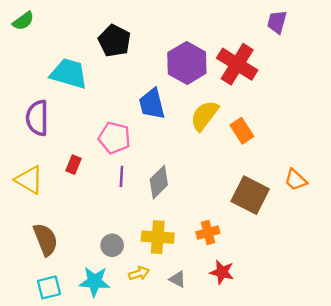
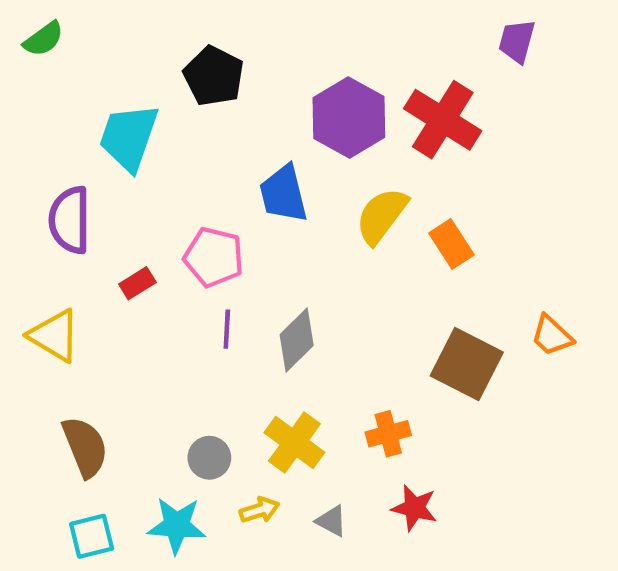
cyan trapezoid: (69, 73) -> (129, 137), turned -87
red rectangle: (74, 165) -> (137, 283), moved, turned 36
yellow cross: (158, 237) -> (294, 442), turned 32

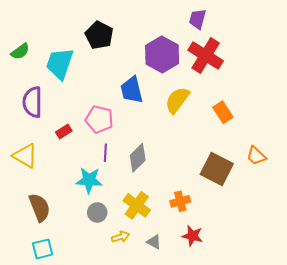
green semicircle: (44, 39) -> (20, 51), moved
purple trapezoid: (517, 41) -> (197, 19), moved
orange rectangle: (451, 244) -> (223, 112), moved
cyan star: (177, 525) -> (89, 180), moved

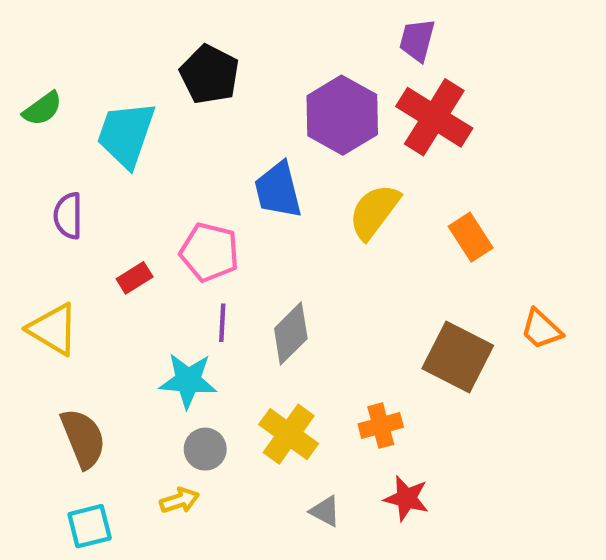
purple semicircle: (32, 102) -> (68, 216), size x0.7
yellow arrow: (121, 237) -> (179, 500), moved

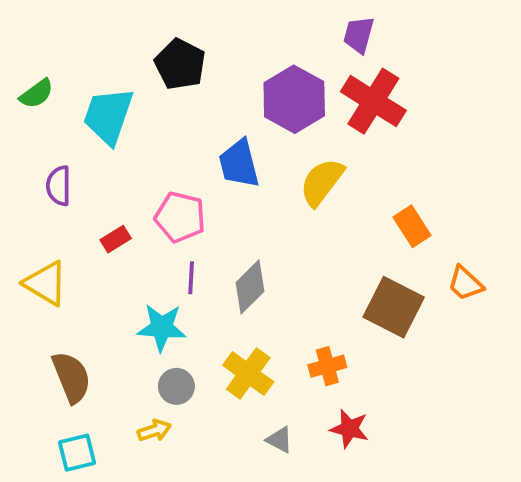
orange rectangle: (471, 237) -> (412, 226), moved

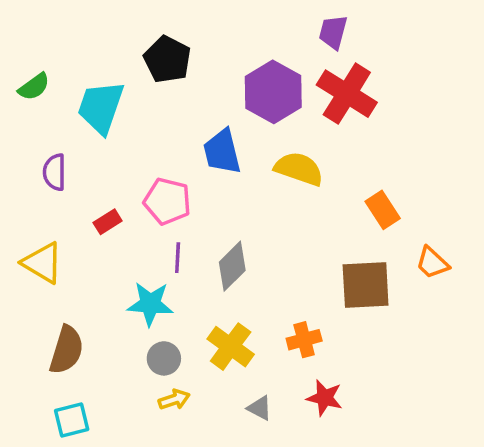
yellow semicircle: (322, 182) -> (299, 169), turned 72
brown square: (394, 307) -> (366, 285), turned -30
brown semicircle: (71, 377) -> (66, 350), turned 39
yellow arrow: (154, 431) -> (174, 400), moved

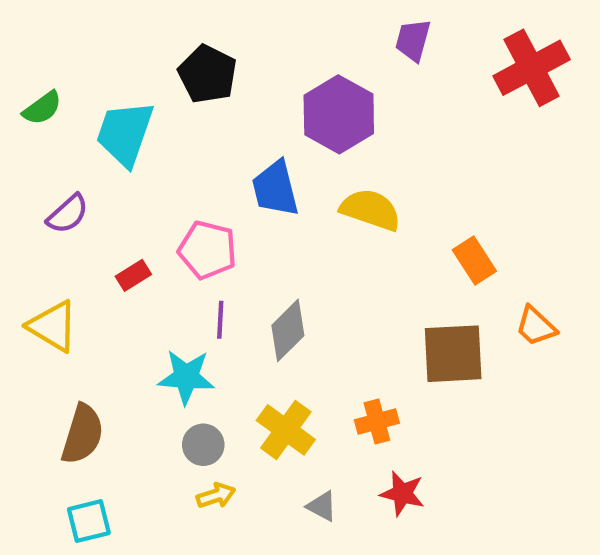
red cross: (347, 94) -> (532, 68), moved, turned 30
purple semicircle: (55, 172) -> (68, 214), turned -132

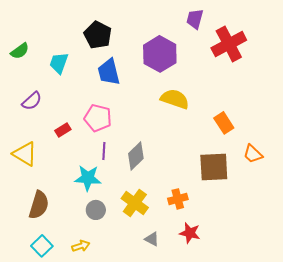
red cross: (532, 68) -> (229, 44), moved
cyan trapezoid: (125, 133) -> (59, 63), size x0.7
blue trapezoid: (275, 189) -> (109, 72), moved
yellow arrow: (216, 496) -> (81, 246), moved
cyan square: (89, 521) -> (42, 246), turned -30

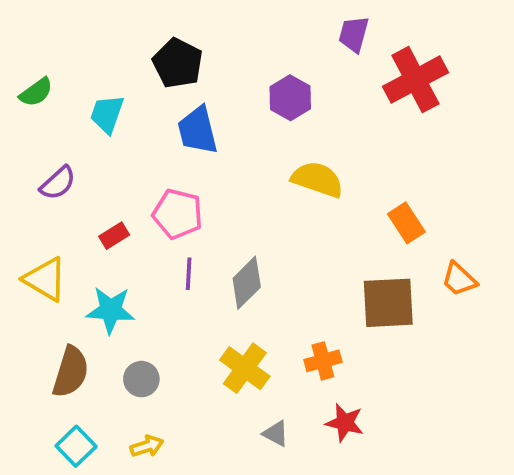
purple hexagon: (160, 54) -> (290, 98), size x0.7
cyan star: (88, 178) -> (111, 310), moved
gray circle: (96, 210) -> (141, 379), moved

